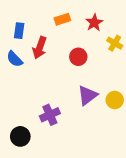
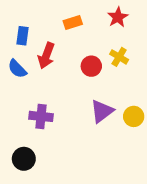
red star: (94, 23) -> (118, 17), moved
yellow cross: (115, 43) -> (119, 57), moved
purple cross: (50, 115) -> (41, 116), moved, turned 30

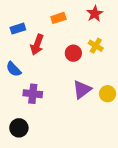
blue rectangle: (22, 36) -> (18, 29), turned 64
blue semicircle: (17, 69) -> (14, 69), moved

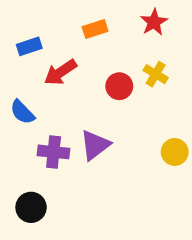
red arrow: (37, 45) -> (60, 72), turned 36
purple triangle: (82, 89) -> (95, 145), moved

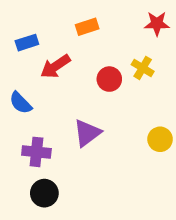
red star: (154, 22) -> (157, 24), moved, turned 30
purple cross: (54, 152) -> (36, 152), moved
black circle: (31, 207) -> (44, 193), moved

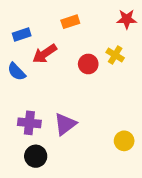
blue semicircle: (21, 103) -> (17, 72), moved
purple triangle: (87, 133) -> (65, 124), moved
yellow circle: (160, 139) -> (124, 141), moved

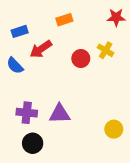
purple triangle: (65, 124) -> (60, 114), turned 35

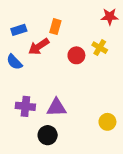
orange rectangle: (64, 20) -> (55, 27), moved, turned -56
black circle: (33, 143) -> (48, 135), moved

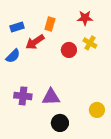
red star: (110, 17) -> (85, 18), moved
blue semicircle: (14, 62) -> (13, 56), turned -91
black circle: (48, 135) -> (60, 123), moved

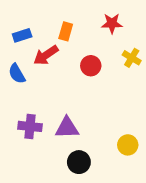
yellow cross: (90, 43) -> (132, 58), moved
blue semicircle: (13, 56) -> (17, 74), turned 105

